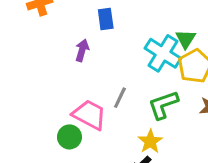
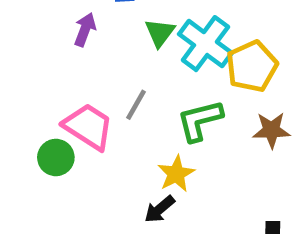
green triangle: (186, 39) -> (160, 33), moved

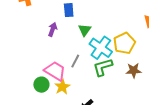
cyan cross: (205, 44) -> (101, 48), moved
yellow star: (176, 174) -> (62, 87), moved

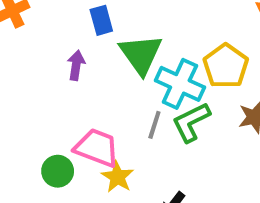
green triangle: (85, 30) -> (141, 54), size x1.6
gray line: (75, 61) -> (154, 125), moved
green circle: (41, 85) -> (58, 171), moved

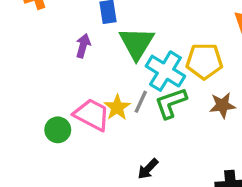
yellow pentagon: (226, 66) -> (204, 61), turned 30
yellow star: (117, 177) -> (117, 107), moved

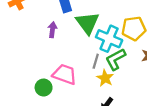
yellow star: (117, 107) -> (105, 78), moved

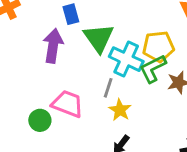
purple arrow: (52, 30) -> (53, 46), size x1.6
green L-shape: (116, 59) -> (153, 69), moved

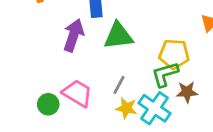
green triangle: (99, 38) -> (118, 36), turned 48
cyan cross: (126, 59) -> (154, 108), moved
yellow star: (120, 110) -> (126, 108), turned -30

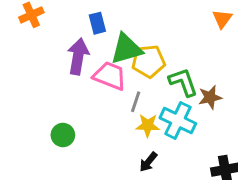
yellow pentagon: (174, 54) -> (148, 61), moved
green L-shape: (165, 74) -> (183, 82), turned 96
pink trapezoid: (77, 93) -> (110, 76), moved

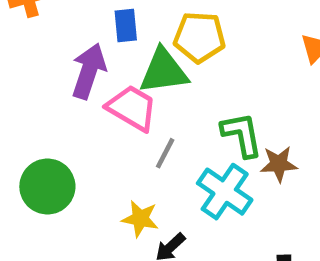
yellow pentagon: (148, 61) -> (200, 37), moved
yellow star: (148, 125) -> (140, 219), moved
green circle: (63, 135) -> (47, 186), size x1.5

